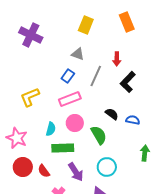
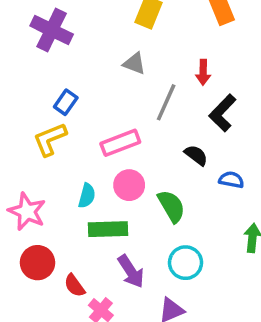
blue rectangle: (68, 76) -> (66, 102), moved
black semicircle: (112, 114) -> (196, 155), moved
red semicircle: (44, 171) -> (75, 286), moved

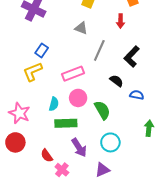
red arrow: (203, 72) -> (121, 21), moved
red circle: (38, 263) -> (15, 142), moved

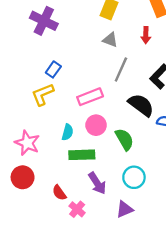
gray triangle: (81, 28) -> (110, 40), moved
black semicircle: (117, 81) -> (141, 105), size x1.6

